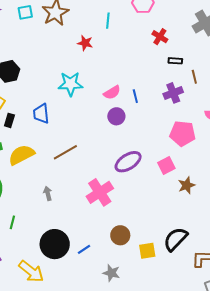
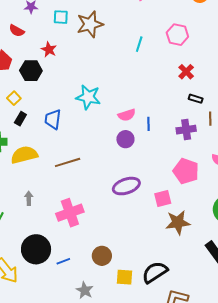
red star: (85, 43) -> (49, 50), moved
brown star: (187, 185) -> (178, 223), size x1.4
pink cross: (100, 192) -> (70, 213), moved
gray arrow: (48, 193) -> (29, 198), moved

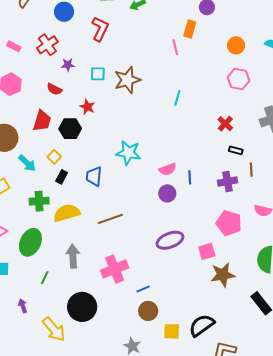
pink hexagon: (177, 35) -> (238, 79), moved
gray arrow: (29, 198) -> (73, 256), size x1.6
blue line: (63, 261) -> (143, 289), moved

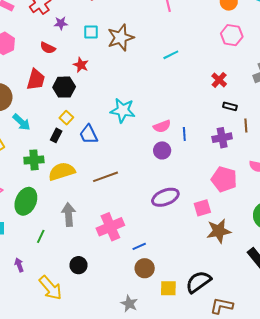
cyan line: (177, 98) -> (171, 55), turned 49
yellow square: (54, 157) -> (66, 118), moved
blue trapezoid: (94, 176) -> (89, 134), turned -30
black circle: (82, 307) -> (78, 265), size x0.6

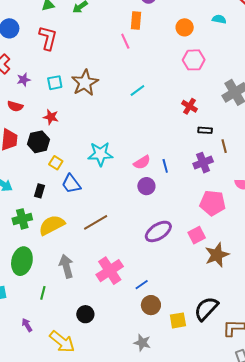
yellow square: (66, 118) -> (56, 163), moved

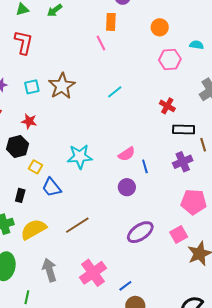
cyan semicircle: (219, 19) -> (197, 45), moved
black rectangle: (205, 130) -> (184, 129), size x1.5
pink semicircle: (142, 162) -> (127, 154), moved

